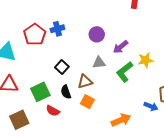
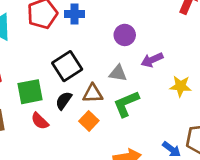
black square: (62, 67) -> (67, 66), size x1.5
green L-shape: (125, 72) -> (126, 104), moved
black semicircle: (66, 92) -> (64, 101), turned 40

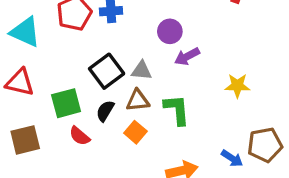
purple arrow: (152, 60) -> (187, 56), moved
gray triangle: (118, 73) -> (142, 71), moved
green L-shape: (126, 104) -> (177, 110), turned 112

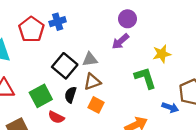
purple circle: (170, 31) -> (127, 19), moved
green L-shape: (177, 110) -> (145, 78), moved

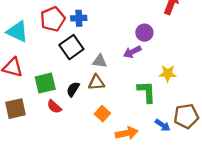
black square: (65, 66) -> (71, 47), moved
orange square: (96, 105) -> (102, 114), moved

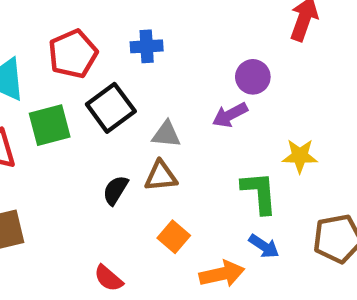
blue cross: (79, 18) -> (147, 46), moved
green square: (45, 83) -> (50, 125), moved
red semicircle: (54, 107) -> (108, 278), moved
blue arrow: (163, 125) -> (264, 246), moved

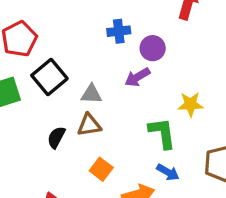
blue cross: (147, 46) -> (119, 31), moved

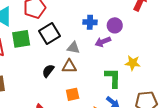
blue cross: (119, 31) -> (90, 22), moved
orange square: (101, 169) -> (73, 94), turned 32

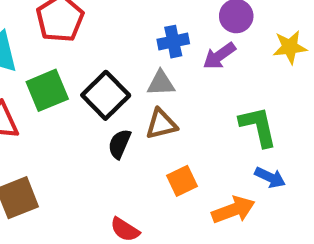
blue cross: (90, 22) -> (173, 42), moved
black square: (49, 34) -> (106, 95), moved
yellow star: (133, 63) -> (290, 47), moved

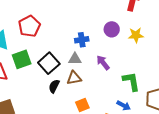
yellow star: (290, 47) -> (136, 35), moved
purple arrow: (219, 56) -> (103, 63), moved, turned 84
green L-shape: (258, 127) -> (131, 81), moved

